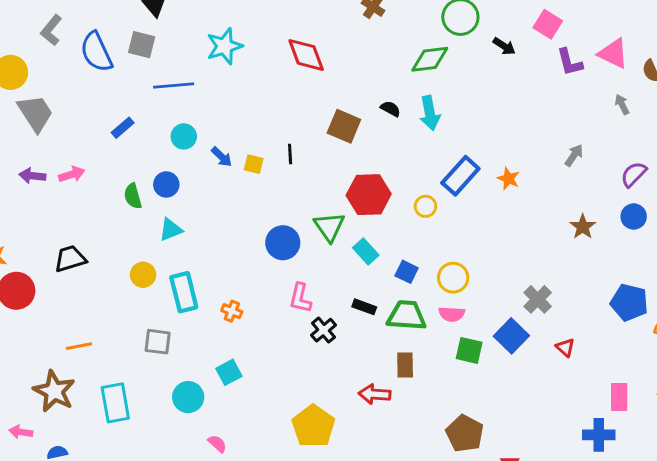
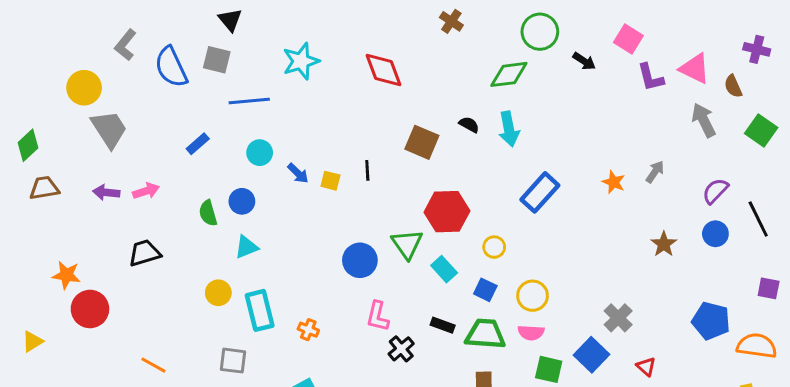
gray arrow: (622, 104) -> (704, 120), size x1.6
orange star: (508, 179) -> (614, 182), moved
yellow circle: (425, 206) -> (494, 247), moved
black trapezoid: (70, 259) -> (145, 253), moved
orange line: (79, 346) -> (153, 365), turned 40

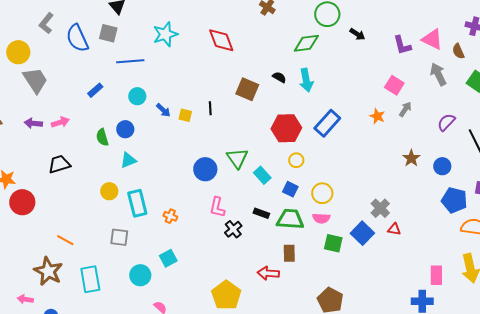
pink square: (628, 39) -> (394, 85), moved
red hexagon: (447, 212) -> (286, 128), moved
blue circle: (715, 234) -> (442, 166), moved
blue pentagon: (711, 321) -> (454, 200), moved
red triangle: (646, 367) -> (394, 229), moved, turned -32

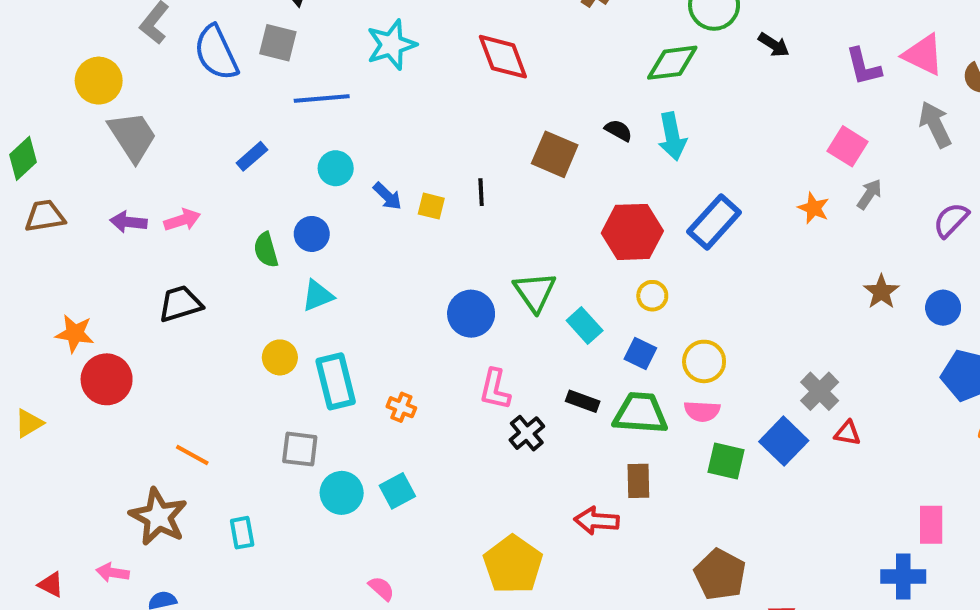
cyan circle: (140, 275) -> (342, 493), moved
cyan rectangle: (90, 279) -> (242, 533), size x0.6

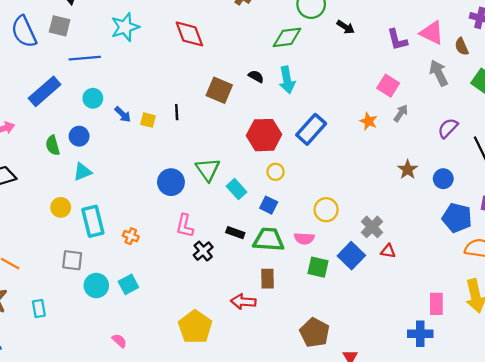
blue rectangle: (252, 156) -> (45, 91), size x1.8
yellow circle: (704, 361) -> (326, 210), moved

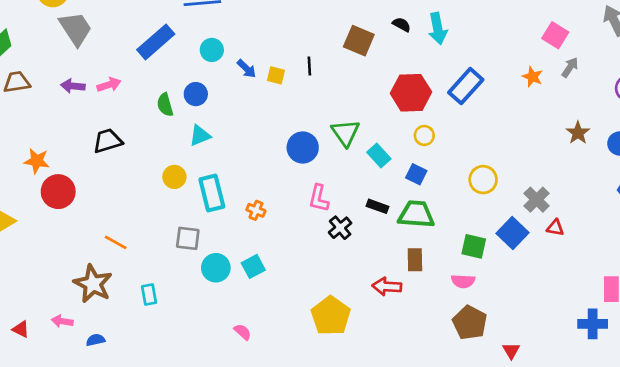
pink semicircle: (304, 238) -> (463, 281), moved

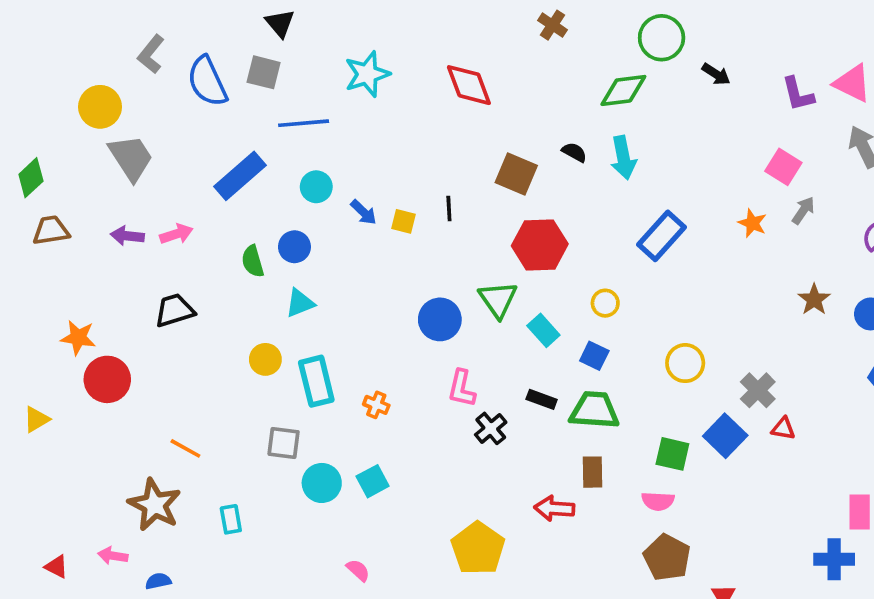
red hexagon: (411, 93) -> (540, 245), moved

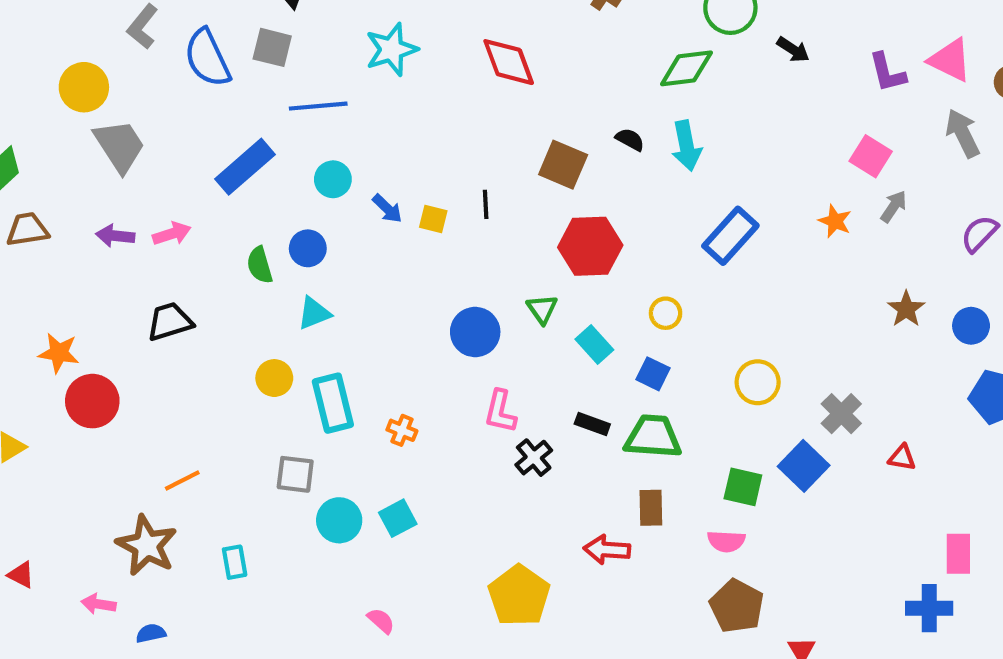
green triangle: (498, 299) -> (542, 309), size x0.7
red triangle: (783, 428) -> (902, 458), moved
orange line: (185, 448) -> (182, 481), turned -56
red triangle: (56, 567) -> (21, 575), moved

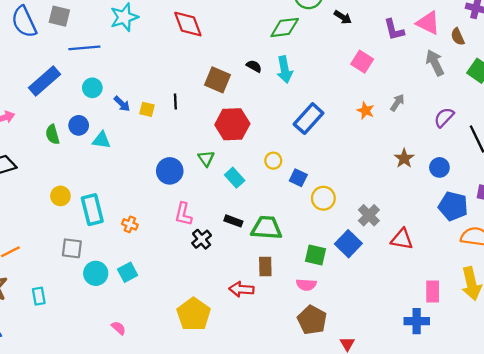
pink square: (871, 156) -> (362, 62), moved
cyan triangle: (314, 313) -> (101, 140), moved, turned 30
blue square: (653, 374) -> (298, 178), moved
red triangle: (902, 458) -> (402, 239), size x1.5

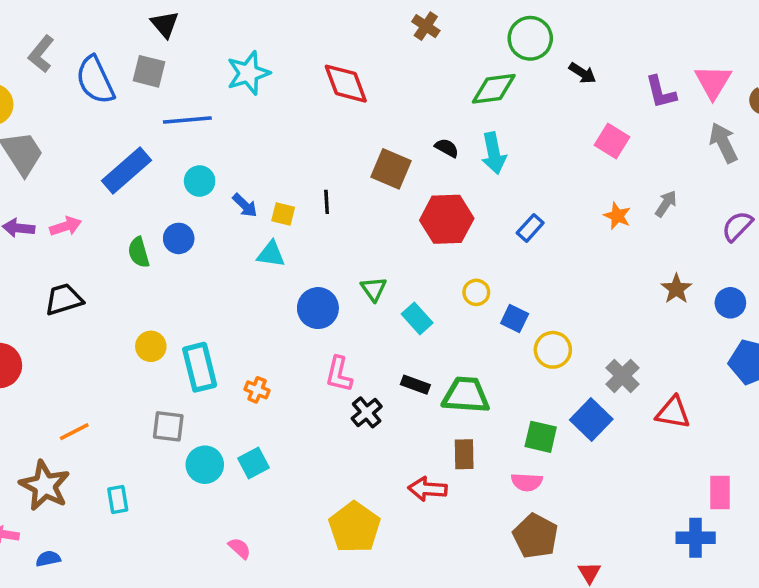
pink triangle: (428, 23) -> (713, 82), turned 35
blue rectangle: (309, 119) -> (530, 228), size x0.6
red hexagon: (232, 124) -> (447, 219), moved
cyan triangle: (101, 140) -> (271, 254), moved

